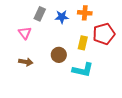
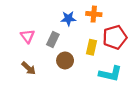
gray rectangle: (40, 14) -> (53, 39), moved
brown arrow: (26, 62) -> (29, 68), turned 32
cyan L-shape: (83, 70) -> (110, 74), moved

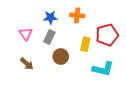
orange cross: (94, 14) -> (77, 15), moved
blue star: (68, 18) -> (50, 17), moved

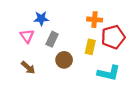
orange cross: (77, 15) -> (95, 20), moved
blue star: (50, 17) -> (41, 19), moved

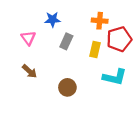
blue star: (41, 19) -> (52, 20), moved
gray rectangle: (52, 39) -> (66, 41), moved
brown circle: (64, 60) -> (67, 87), moved

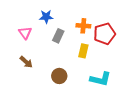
orange cross: (100, 21) -> (83, 26), moved
yellow rectangle: (95, 49) -> (83, 51), moved
cyan L-shape: (115, 77) -> (100, 79), moved

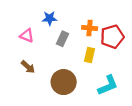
pink triangle: (25, 33) -> (27, 36), turned -32
brown circle: (59, 76) -> (64, 82), size x1.5
cyan L-shape: (100, 79) -> (108, 85), turned -35

